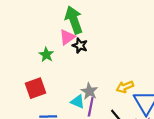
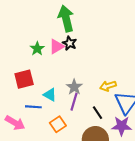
pink triangle: (67, 37) -> (56, 46), moved
cyan triangle: (78, 102) -> (50, 95), moved

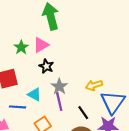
black star: (70, 43) -> (46, 66), moved
purple line: (74, 102) -> (59, 101), turned -30

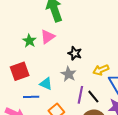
black star: (46, 66) -> (75, 53), moved
purple line: (59, 101) -> (80, 95), moved, turned 30

